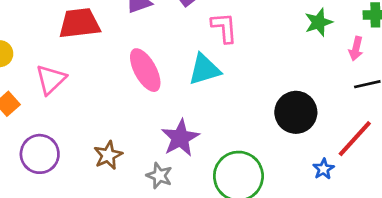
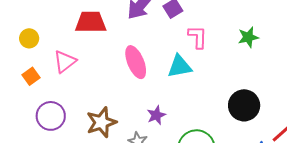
green star: (319, 22) -> (248, 37), moved
purple star: (180, 138) -> (156, 115), size x0.7
brown star: (108, 155) -> (101, 122), size x1.4

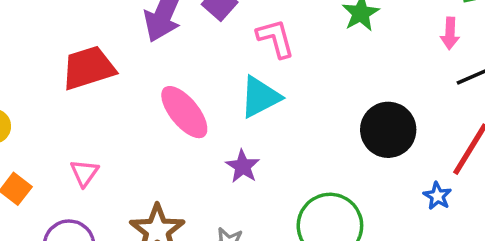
pink triangle: (65, 62) -> (84, 173), moved, size x0.7
purple star: (156, 115) -> (243, 166), moved

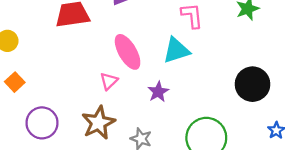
pink triangle: (84, 173) -> (109, 81), moved

